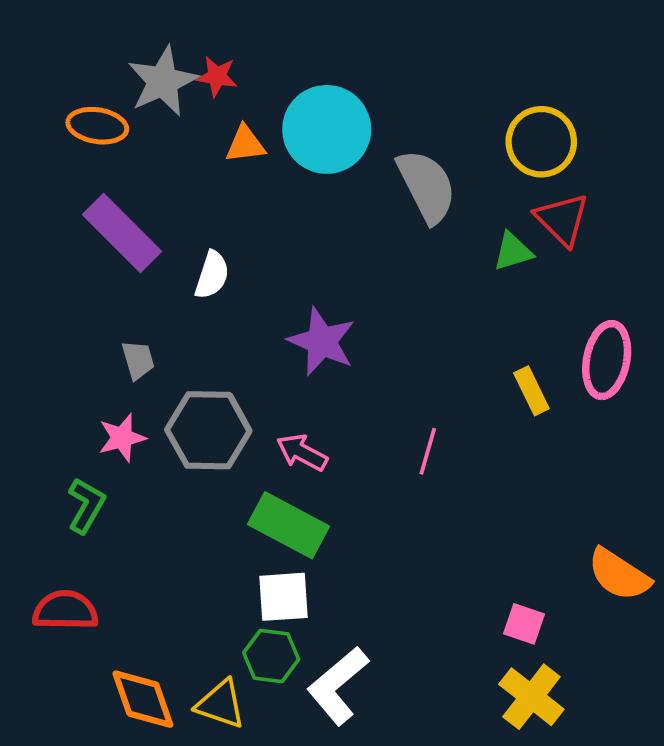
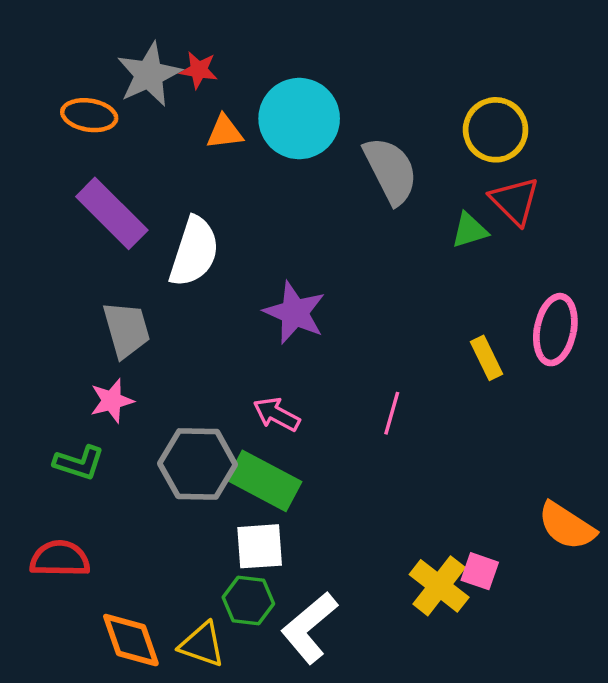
white semicircle: (212, 275) -> (194, 252), size x1.6
gray trapezoid: (138, 360) -> (126, 330), size x1.6
gray hexagon: (208, 430) -> (198, 464), moved
green L-shape: (86, 506) -> (79, 463), turned 78
yellow cross: (531, 697) -> (439, 586), moved

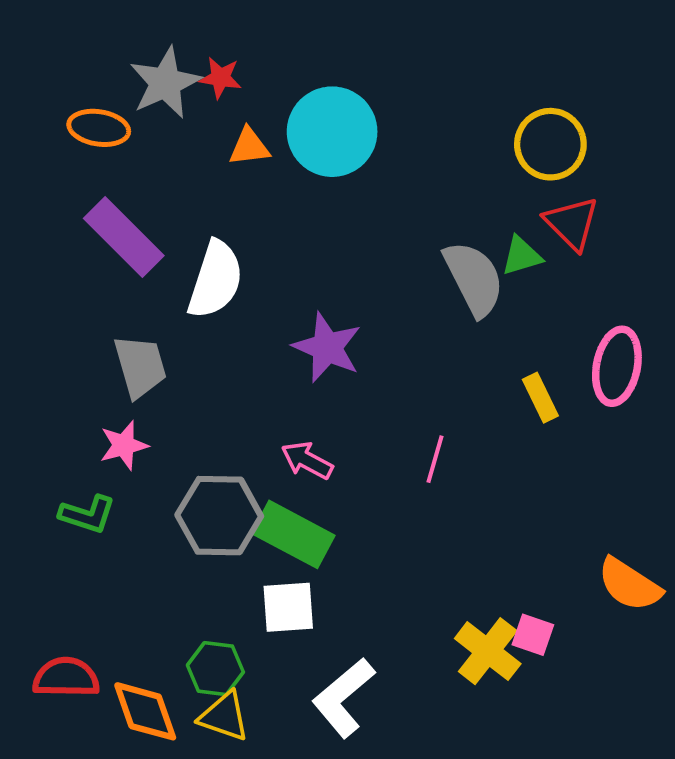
gray semicircle: (391, 170) -> (474, 278), moved
red semicircle: (60, 559) -> (66, 677), moved
green hexagon: (248, 601) -> (215, 669), moved

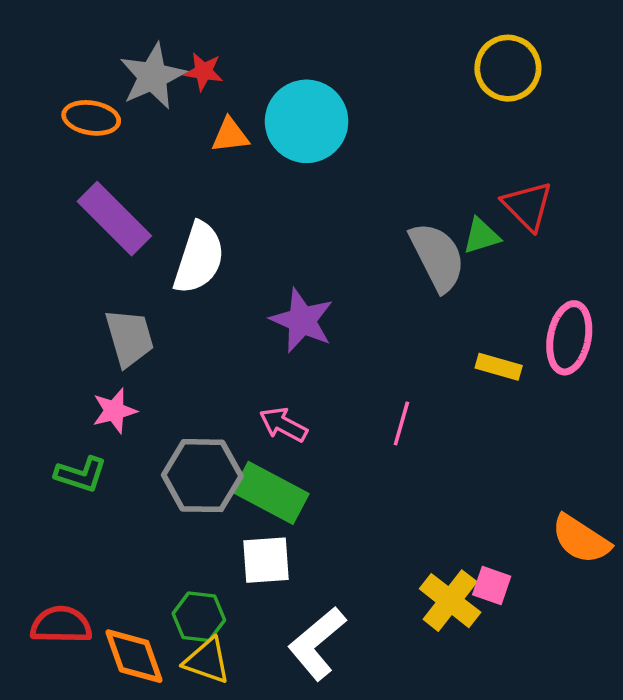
yellow circle: (550, 144) -> (508, 68), moved
yellow rectangle: (540, 398) -> (499, 367), turned -48

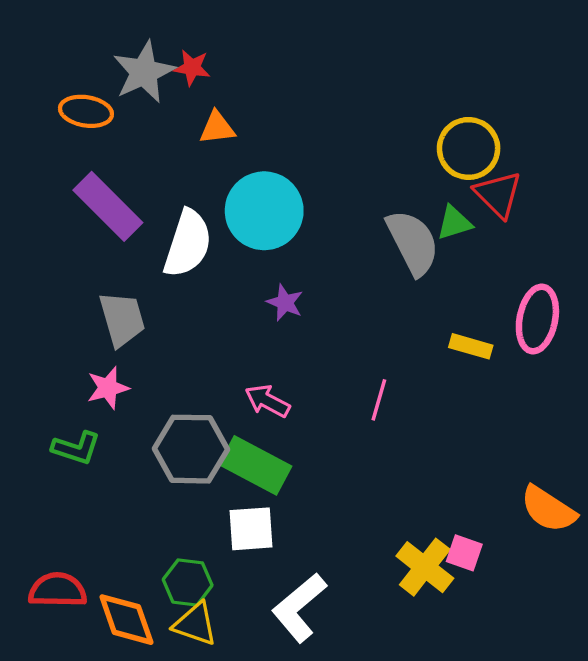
yellow circle: (508, 68) -> (469, 148), moved
cyan circle: (307, 121) -> (264, 211), moved
purple star: (302, 320) -> (285, 303), size x0.6

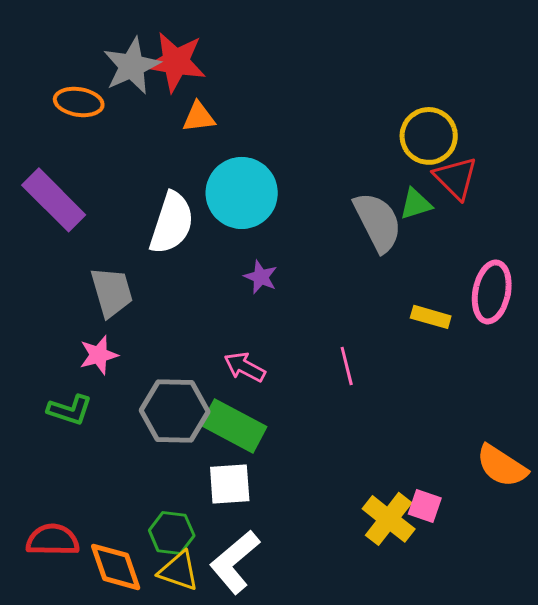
red star: (192, 68) -> (176, 62), size x1.8
purple rectangle: (108, 206) -> (54, 200), moved
pink line: (379, 400) -> (347, 366), turned -30
white L-shape: (299, 608) -> (235, 562), moved

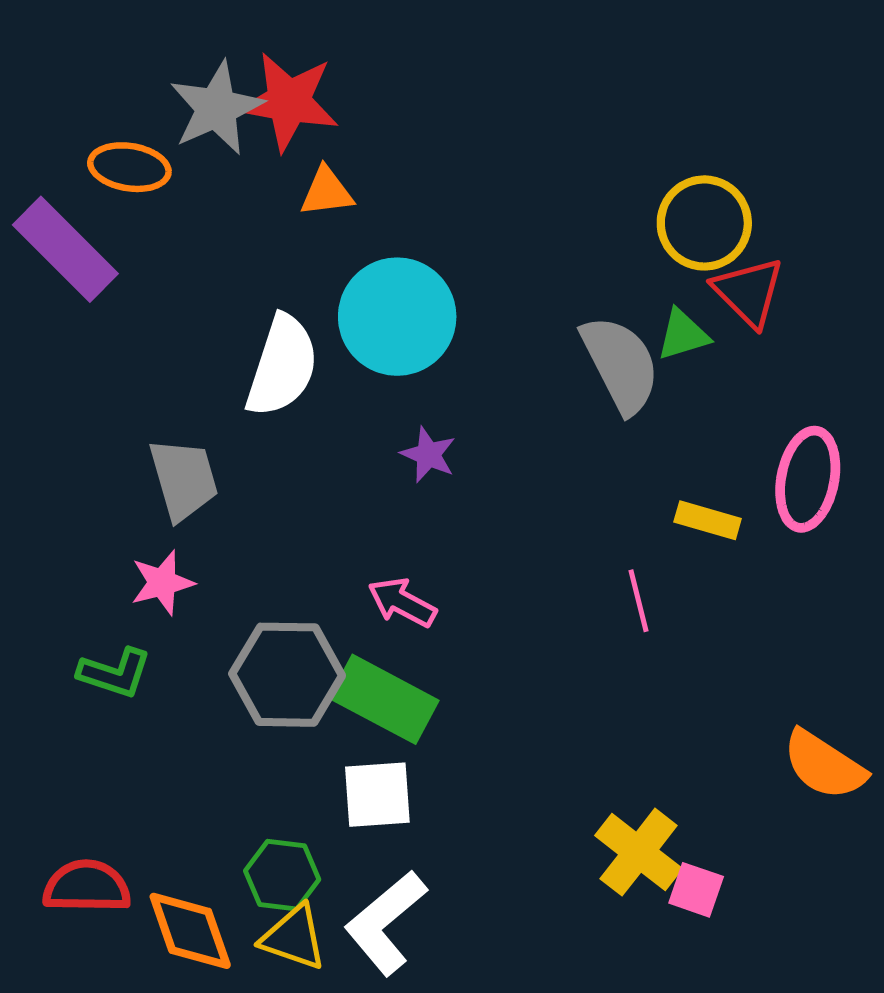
purple rectangle: (54, 200) -> (65, 249), moved
pink line: (347, 366) -> (639, 601), moved
pink square: (425, 506) -> (696, 890), moved

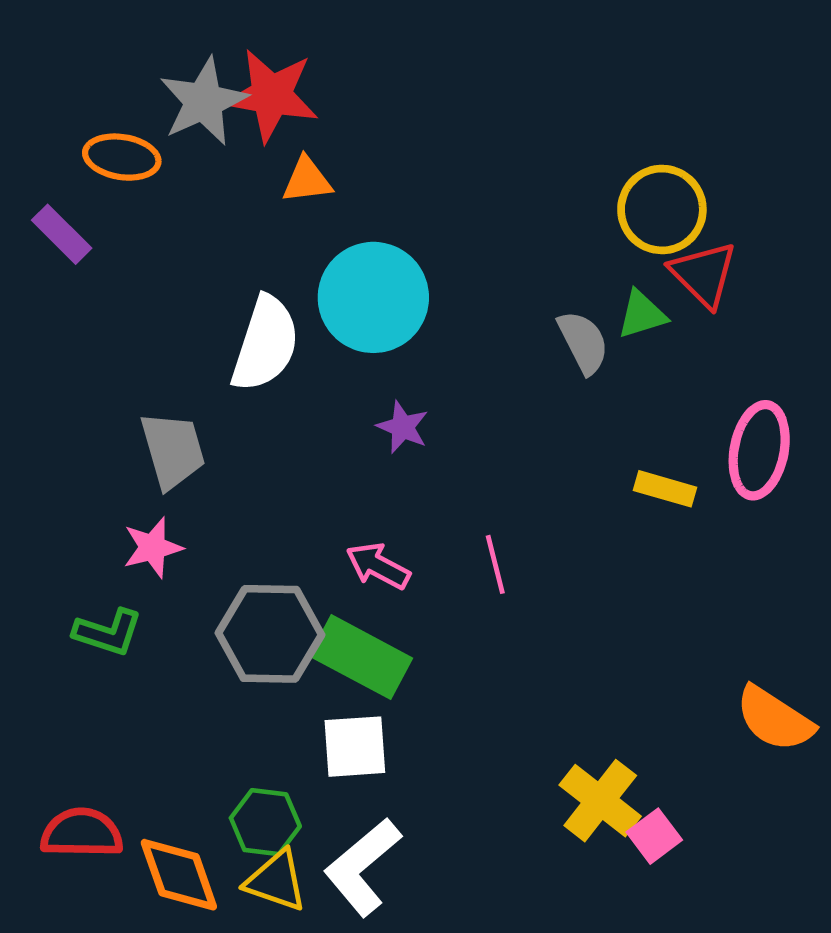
purple rectangle: (65, 249) -> (62, 234), size x0.6
gray semicircle: (621, 364) -> (583, 342), size x0.7
pink line: (639, 601) -> (495, 564), moved
pink square: (696, 890) -> (654, 836), turned 34

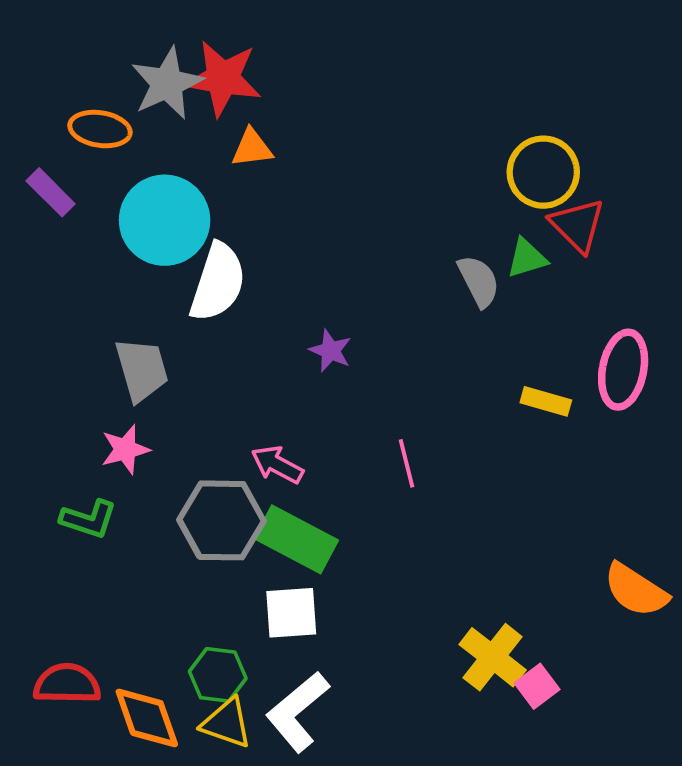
cyan circle: (373, 297) -> (165, 220), moved
pink arrow: (378, 566) -> (277, 465), moved

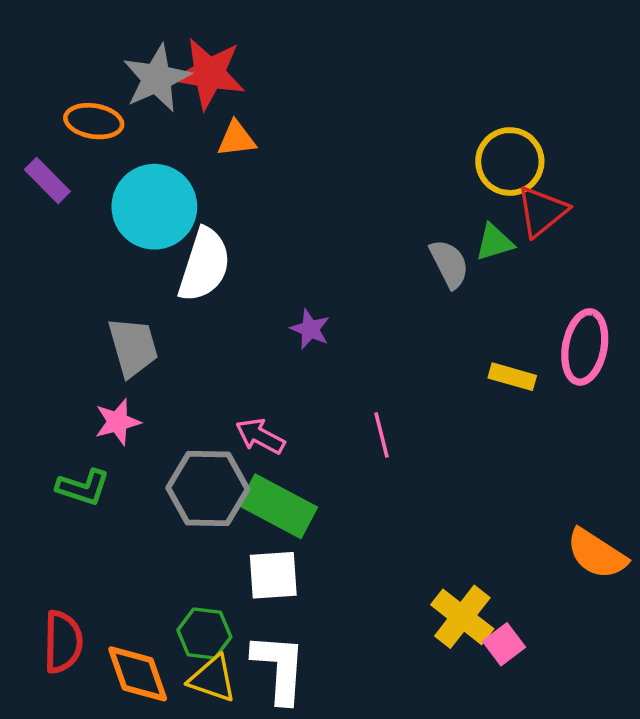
red triangle: (577, 225) -> (542, 211), turned 36
red semicircle: (67, 684) -> (63, 642), turned 90
white L-shape: (298, 712) -> (279, 668), turned 134

